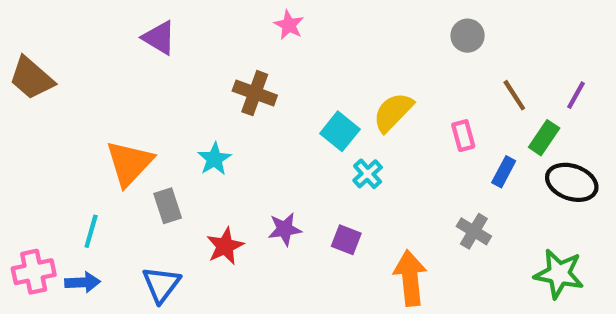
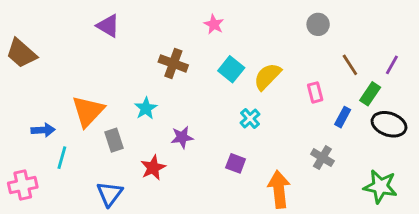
pink star: (289, 25) -> (214, 24), moved
cyan square: (340, 131) -> (231, 69), moved
purple star: (285, 229) -> (182, 137), moved
blue arrow: (83, 282) -> (43, 130), moved

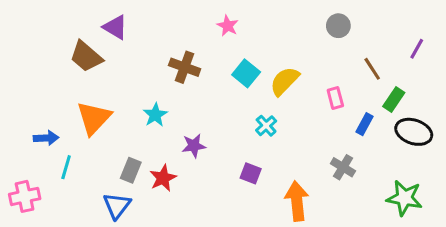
brown trapezoid: (21, 53) -> (86, 56), moved
purple line: (392, 65) -> (417, 49), moved
gray rectangle: (114, 140) -> (131, 170), moved, turned 40

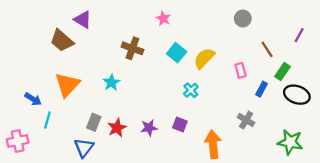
blue arrow: (46, 138) -> (33, 99), turned 35
purple star: (194, 146) -> (149, 128), moved

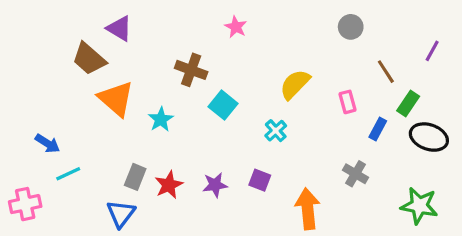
cyan square: (177, 53) -> (223, 105), moved
orange triangle: (67, 85) -> (116, 99), moved, turned -32
cyan line: (47, 120) -> (68, 174), turned 49

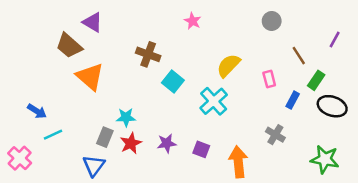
pink star: (236, 27) -> (193, 21), moved
cyan star: (161, 119) -> (126, 117), moved, turned 30
cyan cross: (276, 131) -> (214, 101), size x1.6
purple square: (260, 180) -> (201, 149), moved
pink cross: (25, 204) -> (20, 158), turned -35

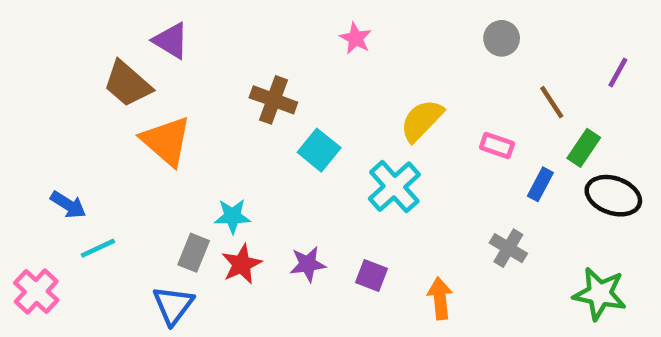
pink rectangle: (269, 79) -> (497, 146), turned -56
orange arrow: (238, 162) -> (440, 298), size x0.7

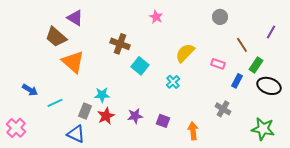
cyan cross: (394, 187) -> (173, 82), size x0.6
cyan line: (98, 248) -> (55, 103), moved
blue triangle: (173, 305) -> (76, 134), turned -42

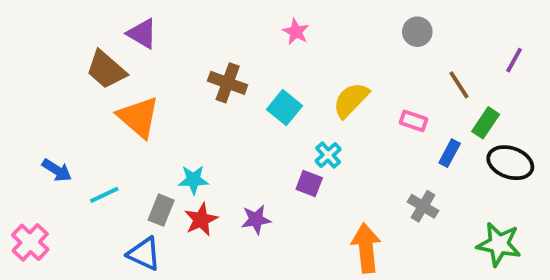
cyan square: (140, 66) -> (284, 108), moved
purple square: (163, 121) -> (309, 183), moved
orange arrow: (193, 131) -> (366, 248), size x1.4

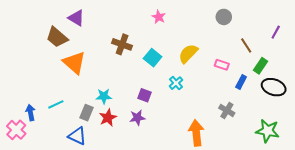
blue arrow: (57, 170) -> (31, 113), moved, turned -133
purple square: (309, 183) -> (144, 95), moved

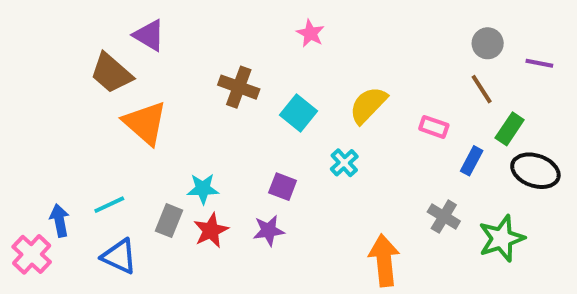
gray circle: (224, 17) -> (488, 43), moved
purple line: (276, 32) -> (539, 63), turned 72
green star: (268, 131) -> (502, 238), moved, turned -30
blue triangle: (77, 136) -> (119, 256), moved

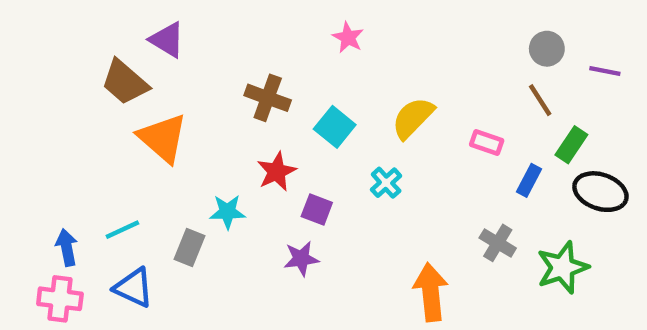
red star: (211, 230) -> (277, 172), moved
pink cross: (32, 254) -> (60, 299), moved, turned -36

